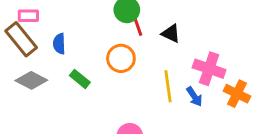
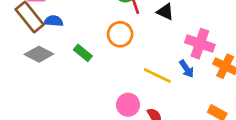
blue semicircle: (59, 44) -> (54, 21), moved, turned 96
yellow line: (168, 86) -> (157, 75), moved, turned -56

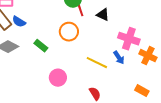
blue semicircle: (54, 21) -> (19, 22), turned -152
pink circle: (128, 105) -> (58, 78), moved

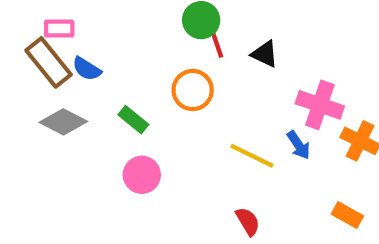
pink circle: (58, 78) -> (142, 175), moved

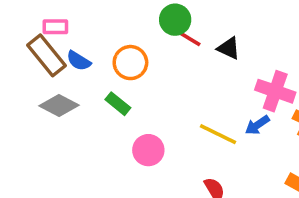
red line: (216, 41) -> (188, 38), turned -40
orange circle: (193, 90) -> (130, 63), moved
blue arrow: (299, 145) -> (257, 125), turned 90
pink circle: (142, 175) -> (148, 150), moved

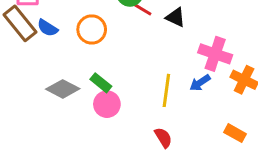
green rectangle: (118, 104) -> (101, 83), moved
gray diamond: (59, 105) -> (63, 89), moved
yellow line: (218, 134) -> (166, 90), turned 72

